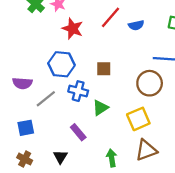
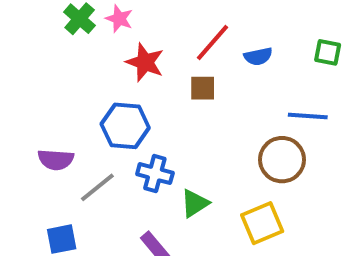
brown square: (104, 69) -> (203, 88), moved

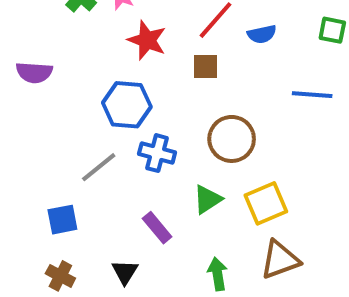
purple semicircle: (56, 160) -> (34, 72), moved
brown circle: (282, 160) -> (232, 139), moved
green triangle: (195, 203) -> (207, 199), moved

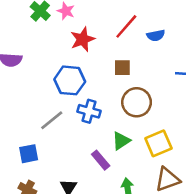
red star: (147, 40) -> (83, 39), turned 30
brown square: (205, 66) -> (122, 68), moved
purple rectangle: (157, 228) -> (101, 160), moved

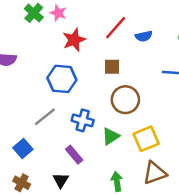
blue cross: (89, 111) -> (83, 120), moved
blue square: (29, 154) -> (23, 149), turned -30
purple rectangle: (101, 160) -> (74, 155), moved

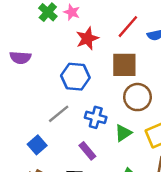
brown square: (112, 67) -> (124, 65), size x1.6

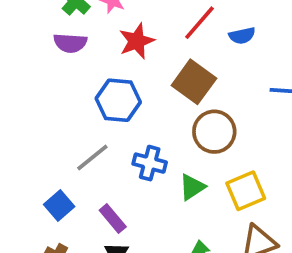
purple semicircle: (20, 58) -> (70, 43), moved
brown square: (124, 65) -> (194, 82), turned 36
purple rectangle: (87, 151) -> (113, 218), moved

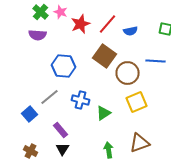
red star: (137, 41) -> (80, 24), moved
brown circle: (214, 132) -> (128, 73), moved
yellow square: (246, 191) -> (136, 102), moved
blue square: (59, 206) -> (30, 114), moved

